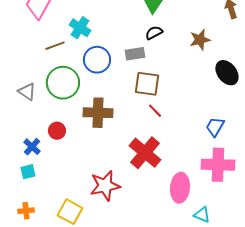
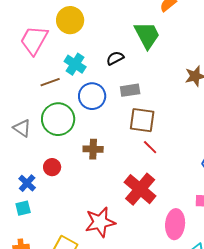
black semicircle: (154, 33) -> (115, 58), moved
brown cross: (98, 113) -> (93, 149), size x0.7

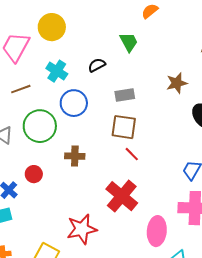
green trapezoid: (147, 35) -> (129, 42), size x0.7
brown line: (50, 82) -> (21, 89), moved
gray rectangle: (130, 90) -> (125, 95), moved

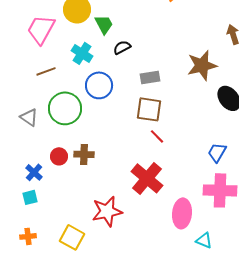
green trapezoid: (129, 42) -> (104, 24), moved
brown star: (177, 83) -> (202, 65), size x1.4
brown cross: (75, 156) -> (84, 154), moved

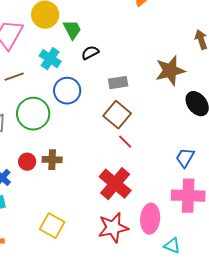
brown square: (149, 109) -> (117, 115), turned 32
red star: (107, 211) -> (113, 228), moved
yellow square: (72, 237) -> (52, 226), moved

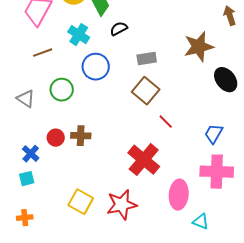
green circle: (33, 114) -> (62, 90), size x0.7
red line: (125, 142) -> (166, 122), moved
red star: (113, 228) -> (122, 205), moved

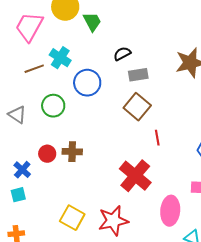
black semicircle: (119, 29) -> (122, 54), moved
cyan cross: (79, 35) -> (60, 58), moved
red line: (166, 122) -> (157, 138), turned 35

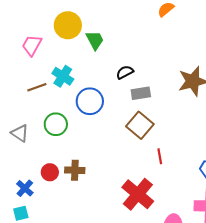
pink trapezoid: (29, 27) -> (32, 45), size x0.7

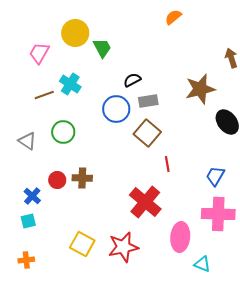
blue circle: (90, 101) -> (116, 109), moved

